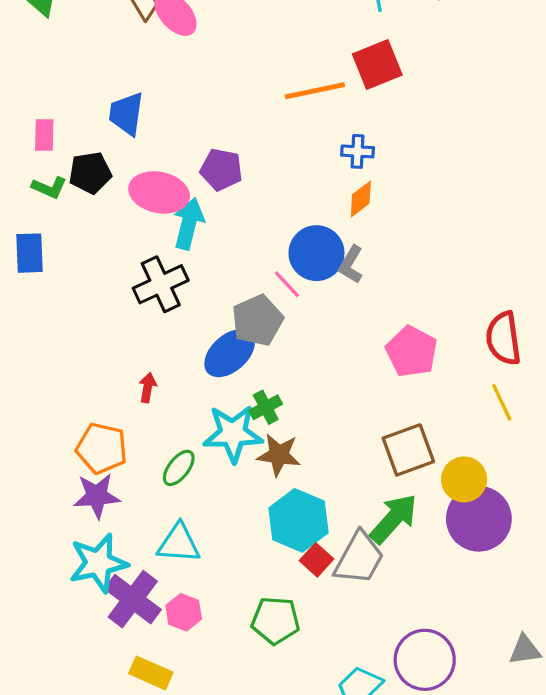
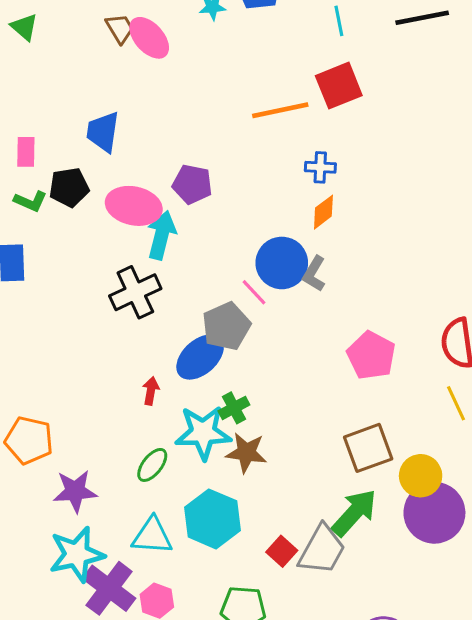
red arrow: (148, 388) -> (151, 391), moved
orange pentagon: (102, 448) -> (29, 440), moved
cyan hexagon: (298, 520) -> (212, 519), moved

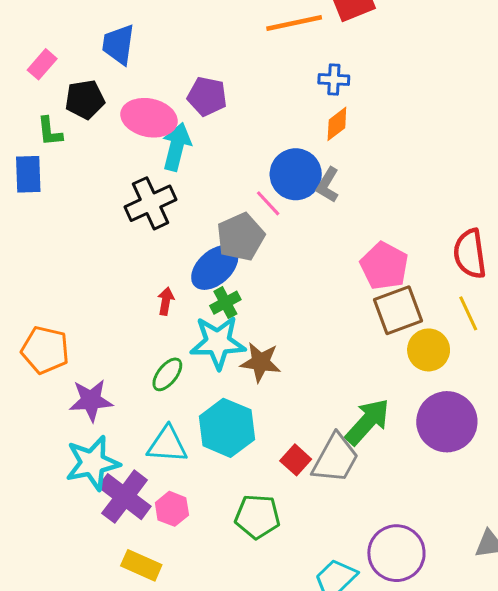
pink rectangle: (26, 152) -> (42, 64), turned 40
green L-shape: (30, 201) -> (50, 131), moved, turned 60
green cross: (234, 408) -> (225, 303), moved
brown square: (368, 448) -> (398, 310), moved
yellow circle: (421, 476) -> (429, 350), moved

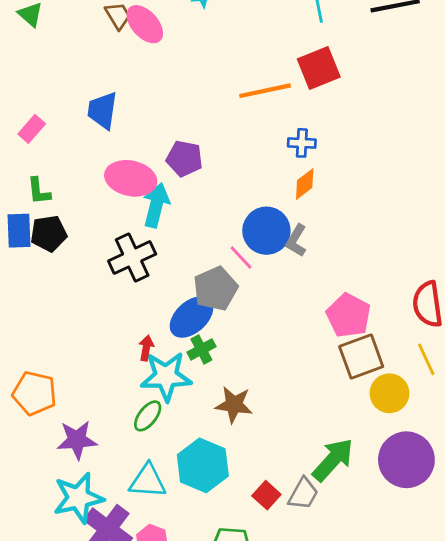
black pentagon: (85, 99) -> (49, 233), moved
cyan star: (218, 342) -> (166, 376), moved
gray trapezoid: (335, 458) -> (303, 494), size x0.7

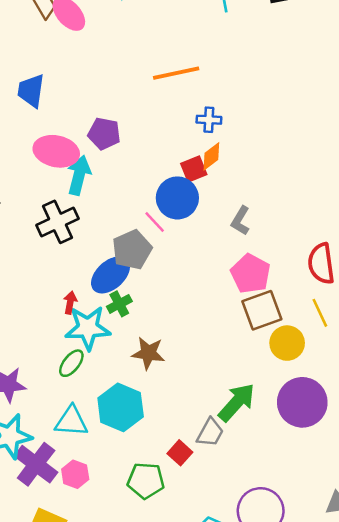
red square: (319, 68) -> (194, 169), moved, size x0.7
gray L-shape: (296, 241) -> (240, 221), moved
red square: (266, 495) -> (180, 453), moved

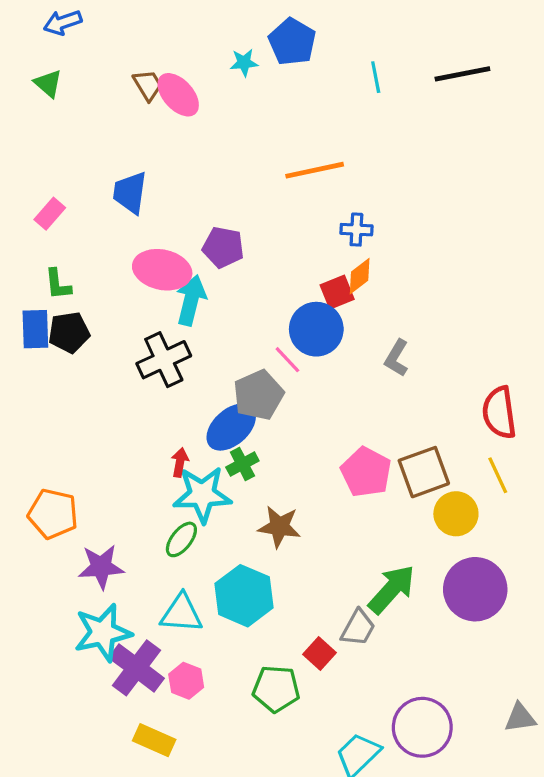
pink pentagon: (251, 274) -> (366, 472), moved

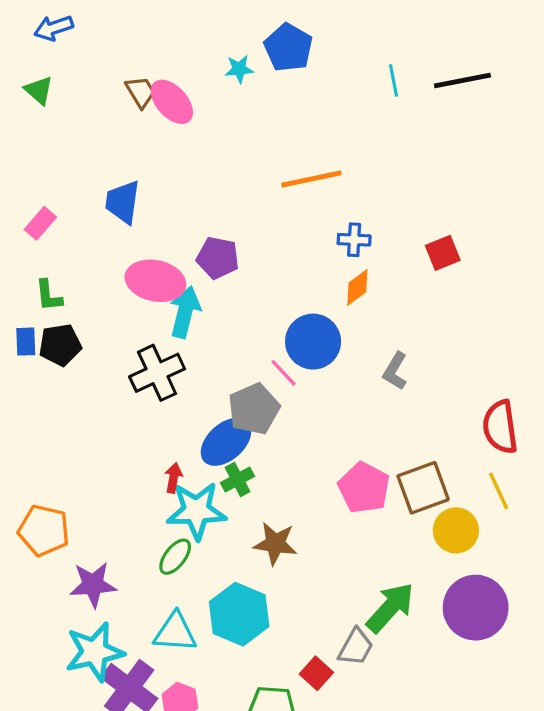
cyan line: (376, 77) -> (393, 80), moved
red square: (337, 292) -> (443, 253), moved
blue rectangle: (35, 329) -> (26, 342), size x0.7

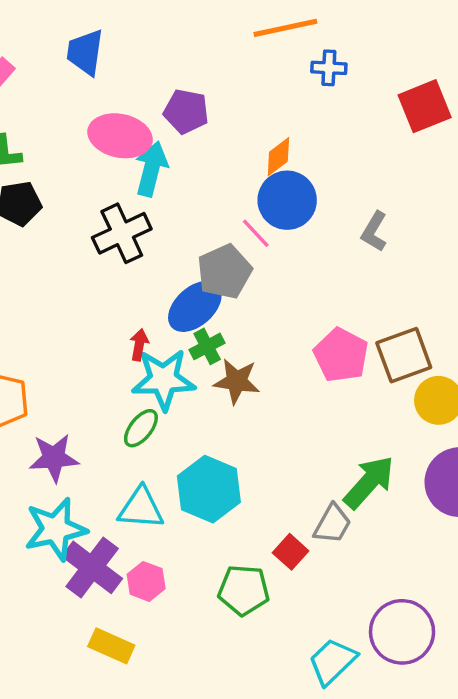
blue cross: (354, 240) -> (329, 68), moved
red square: (443, 253) -> (425, 106), size x1.4
orange diamond: (357, 287) -> (278, 157), moved
brown star: (275, 544) -> (237, 381), moved

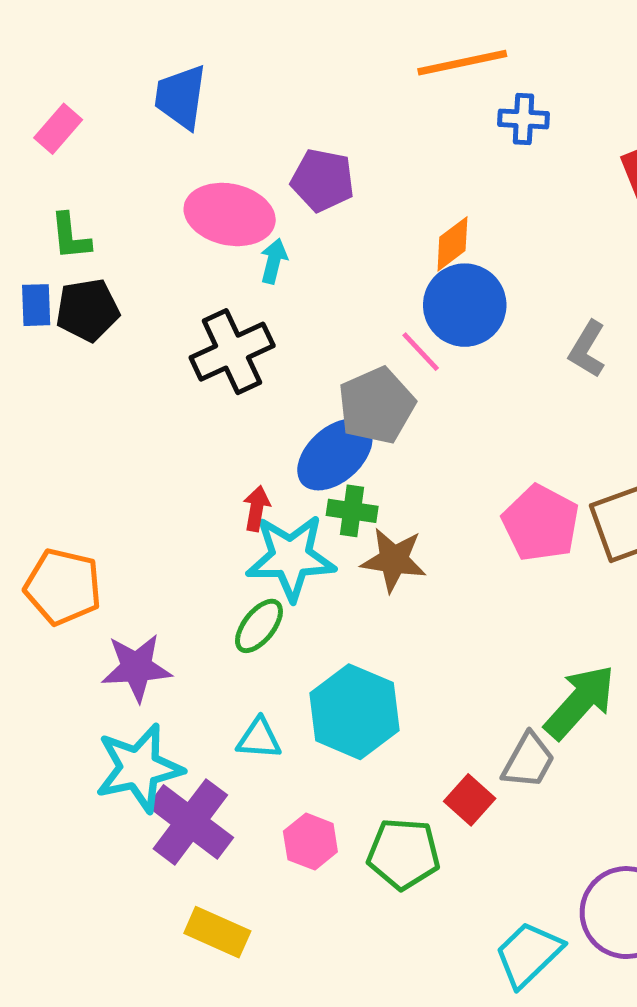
cyan arrow: (151, 169) -> (274, 261), size x0.6
green cross: (207, 346) -> (352, 511), turned 36
cyan triangle: (141, 508) -> (259, 739), size x0.7
pink hexagon: (146, 581) -> (310, 842), moved

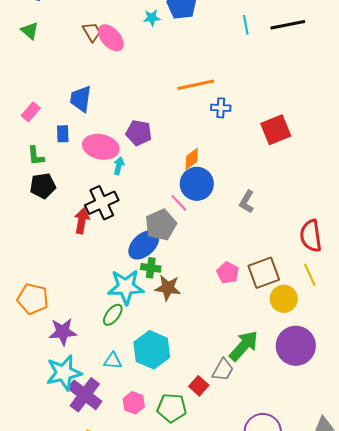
blue rectangle: (36, 305) -> (63, 134), moved
red arrow: (257, 508) -> (82, 221), moved, size x1.4
pink pentagon: (541, 523) -> (228, 273), size x0.7

